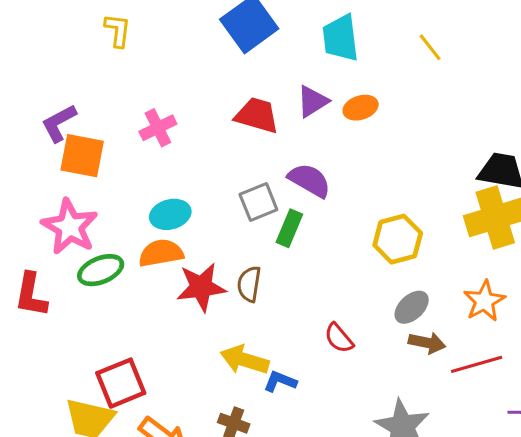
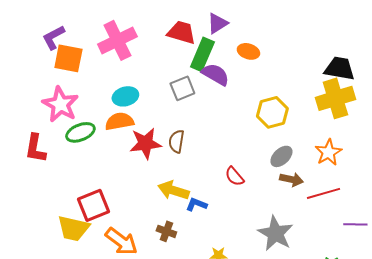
orange ellipse: (361, 108) -> (248, 51), moved, turned 35
pink cross: (158, 128) -> (117, 40), size x1.6
green rectangle: (289, 228) -> (202, 54), moved, size x1.4

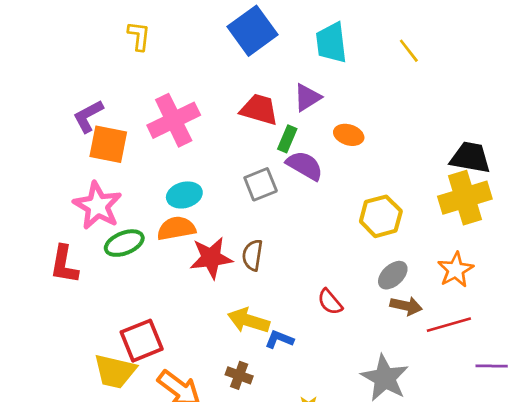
green rectangle: (202, 54) -> (287, 139), size x0.6

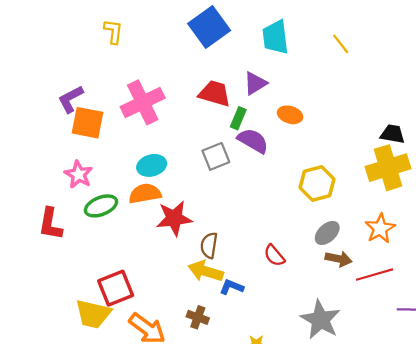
black trapezoid: (470, 158) -> (392, 134), size x0.7
pink star: (98, 206) -> (78, 174), size x0.7
brown semicircle: (253, 255) -> (209, 245), moved

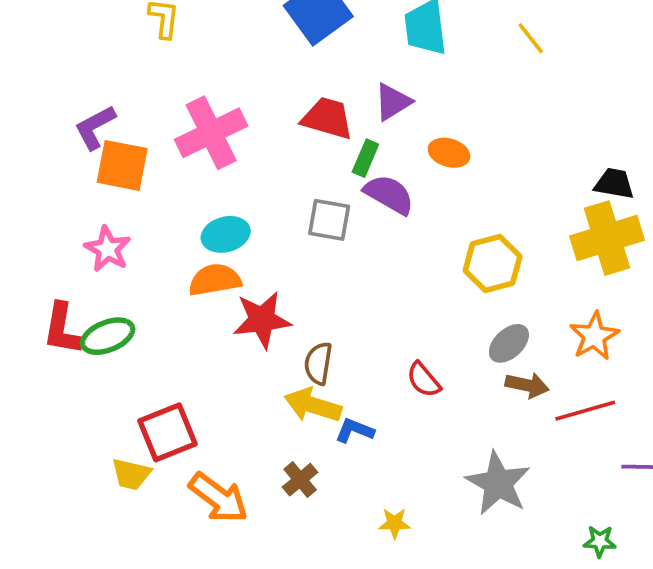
gray square: (216, 156) -> (329, 220), turned 32
green ellipse: (101, 206) -> (108, 336), moved
yellow trapezoid: (93, 314) -> (131, 474), size x0.7
brown cross: (198, 317) -> (300, 480), turned 30

